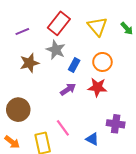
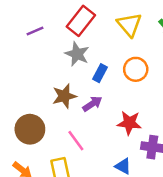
brown star: (29, 63) -> (64, 96), moved
red star: (97, 87) -> (129, 123), moved
pink line: (63, 128) -> (76, 141), moved

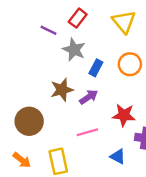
red rectangle: (81, 21) -> (78, 18), size x0.7
purple line: (35, 31) -> (49, 30), moved, turned 49
pink line: (76, 141) -> (87, 132), moved, turned -70

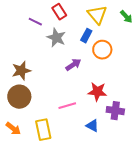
red rectangle: (78, 18) -> (59, 12), turned -70
blue rectangle: (96, 68) -> (86, 36), moved
brown star: (62, 90) -> (21, 71), moved
purple arrow: (89, 97) -> (73, 65), moved

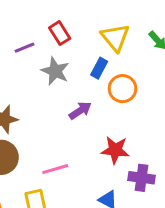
purple line: (35, 22) -> (25, 48), turned -48
pink line: (67, 106) -> (55, 169), moved

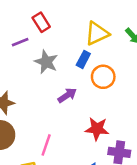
red rectangle: (60, 33) -> (41, 22), moved
yellow triangle: (115, 37) -> (97, 33), turned 45
pink line: (55, 169) -> (46, 145), turned -55

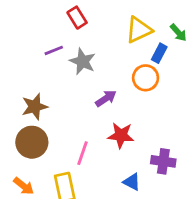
purple line: (20, 42) -> (54, 50), moved
blue rectangle: (83, 59) -> (159, 53), moved
red star: (97, 129) -> (121, 135), moved

